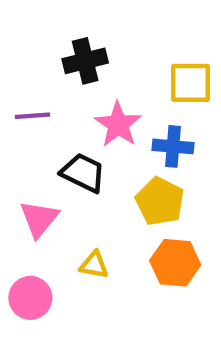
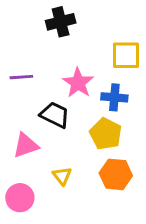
black cross: (85, 61) -> (61, 22), moved
pink triangle: (39, 219) -> (26, 145), turned 32
yellow triangle: (94, 265) -> (62, 176), turned 42

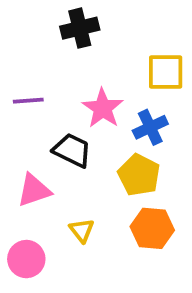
blue cross: (114, 97) -> (150, 127), turned -30

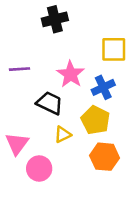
pink triangle: (34, 190) -> (17, 144), moved, turned -35
yellow triangle: (82, 230) -> (63, 134), moved, turned 42
pink circle: (26, 259) -> (39, 169), moved

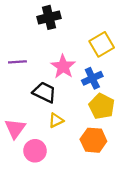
yellow square: (114, 49) -> (102, 44), turned -30
yellow pentagon: (95, 120) -> (102, 106), moved

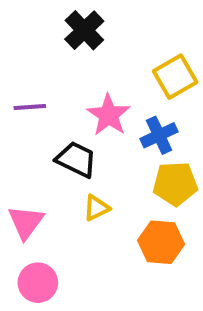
black cross: (49, 17) -> (84, 30), turned -30
yellow pentagon: (102, 106) -> (175, 184), turned -30
pink circle: (35, 151) -> (38, 283), moved

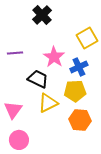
yellow pentagon: (175, 184) -> (75, 91), moved
yellow triangle: (96, 208) -> (48, 103), size x1.5

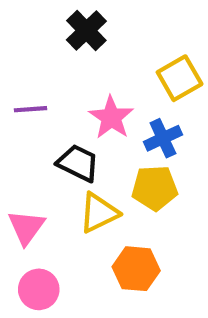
orange hexagon: (80, 120) -> (136, 269), moved

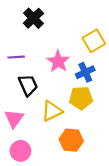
black cross: (86, 31) -> (33, 18), moved
black trapezoid: (78, 163) -> (28, 85), moved, turned 40

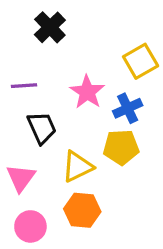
orange hexagon: (71, 140) -> (82, 210), moved

